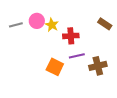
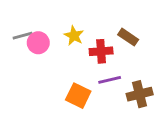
pink circle: (37, 21) -> (38, 43), moved
brown rectangle: (105, 24) -> (128, 37), moved

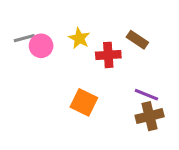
purple line: (110, 80) -> (146, 95), moved, turned 35
brown cross: (140, 94) -> (150, 116), moved

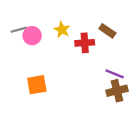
orange square: (84, 102) -> (37, 85), moved, turned -36

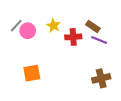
gray line: (19, 30) -> (16, 26), turned -32
purple line: (115, 74) -> (99, 40), moved

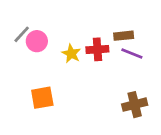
yellow star: (54, 26) -> (71, 54), moved
brown rectangle: (93, 27) -> (124, 36), turned -40

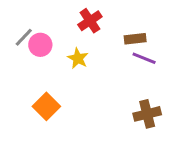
red cross: (97, 49) -> (90, 21), moved, turned -30
orange square: (42, 98) -> (46, 106), turned -35

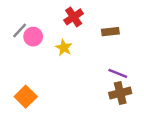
purple line: (144, 58) -> (118, 73), moved
orange square: (46, 106) -> (26, 97), moved

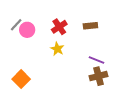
red cross: (74, 17) -> (59, 27), moved
yellow star: (64, 48) -> (57, 49), moved

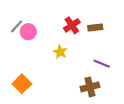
red cross: (59, 27) -> (72, 25), moved
brown cross: (98, 76) -> (90, 87), moved

